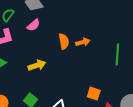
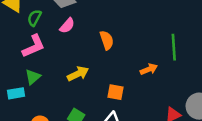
orange arrow: (83, 42) -> (149, 69), moved
orange square: (94, 94) -> (115, 92), moved

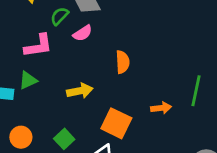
green semicircle: (34, 18) -> (59, 16), moved
orange square: (115, 92) -> (116, 123), size x1.5

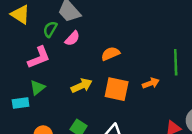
orange semicircle: (123, 62) -> (110, 54), turned -96
orange square: (116, 123) -> (117, 89), moved

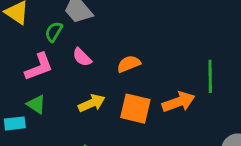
pink semicircle: (72, 38) -> (82, 57), moved, turned 91
orange arrow: (151, 83) -> (179, 102), size x1.5
green triangle: (37, 88) -> (36, 104), turned -49

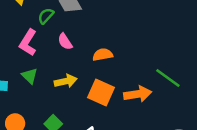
pink L-shape: (39, 67) -> (28, 43), turned 132
green line: (210, 76) -> (168, 78), turned -64
green triangle: (36, 104) -> (30, 76), moved

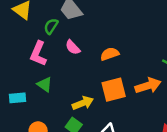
yellow arrow: (66, 81) -> (83, 103), moved
orange square: (101, 93) -> (114, 90), turned -30

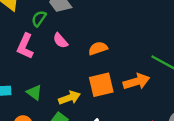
green triangle: (45, 84) -> (34, 92), moved

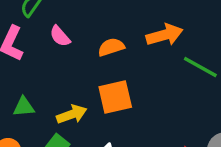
orange arrow: (136, 82) -> (164, 35), moved
green triangle: (34, 92) -> (24, 107), turned -42

